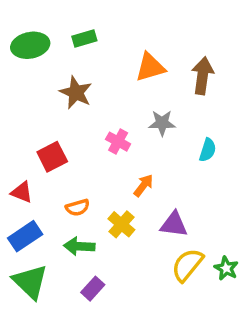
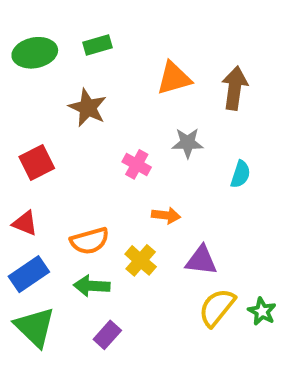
red square: (52, 157) -> (37, 162), moved
orange arrow: (143, 185) -> (166, 215), turned 60
orange semicircle: (78, 207) -> (90, 241), size x1.4

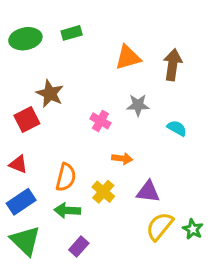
brown star: (88, 108) -> (50, 94), moved
cyan semicircle: (240, 174) -> (177, 128), turned -78
orange semicircle: (90, 241) -> (66, 177), turned -60

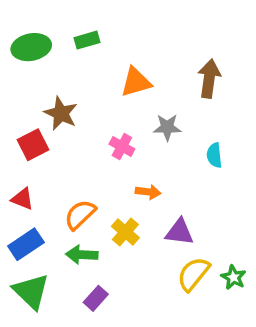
orange triangle: (128, 57) -> (136, 82), moved
cyan semicircle: (177, 128) -> (214, 155), turned -126
orange semicircle: (66, 177) -> (80, 215), turned -148

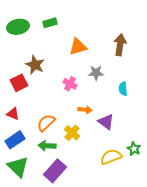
purple triangle: (179, 232) -> (106, 122), moved, turned 30
yellow semicircle: (193, 274) -> (111, 157), turned 30
green star: (234, 277) -> (134, 149), moved
purple rectangle: (96, 298) -> (55, 171), size x1.6

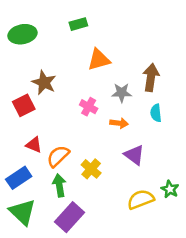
green rectangle: (50, 23) -> (78, 24), moved
brown arrow: (120, 45) -> (151, 77), moved
orange arrow: (85, 110) -> (119, 123), moved
red triangle: (13, 114) -> (34, 145), moved
green arrow: (47, 146) -> (59, 185), turned 78

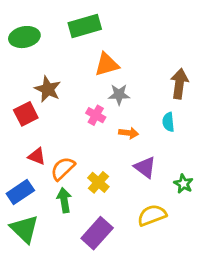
green rectangle: (78, 24) -> (85, 26), size x1.6
brown arrow: (151, 77) -> (179, 84), moved
gray star: (122, 93) -> (119, 95), moved
green star: (170, 189) -> (183, 184), moved
purple rectangle: (69, 217) -> (97, 233), moved

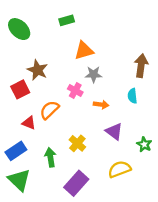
green rectangle: (85, 26) -> (67, 20), size x0.6
green ellipse: (24, 37) -> (19, 29), turned 55
orange semicircle: (63, 169) -> (49, 110), moved

